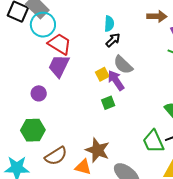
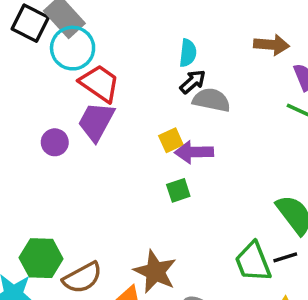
gray semicircle: (123, 65) -> (211, 100), moved, turned 145
purple arrow: (116, 80) -> (194, 152), turned -60
purple circle: (39, 93) -> (55, 142), moved
green hexagon: (33, 130) -> (41, 258), moved

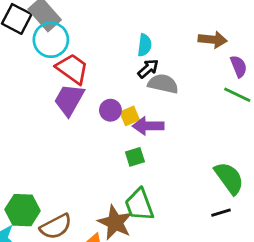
purple circle: (55, 142) -> (110, 110), moved
green trapezoid: (253, 262) -> (139, 205), moved

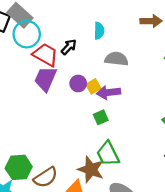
black arrow: (148, 69) -> (69, 47), moved

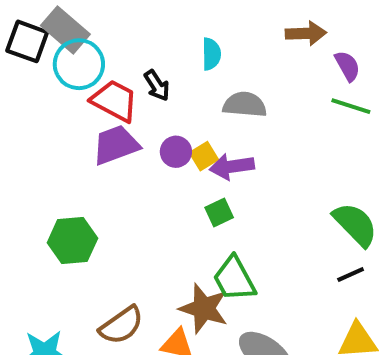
black arrow: (69, 47) -> (157, 85), turned 105
purple trapezoid: (46, 79) -> (116, 145), turned 48
green hexagon: (19, 167) -> (72, 240), moved

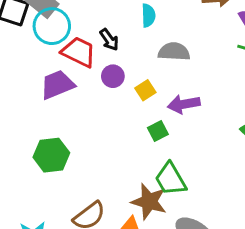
purple trapezoid: (116, 145) -> (57, 85), moved
purple circle: (176, 152) -> (113, 76), moved
purple arrow: (232, 167) -> (184, 104), moved

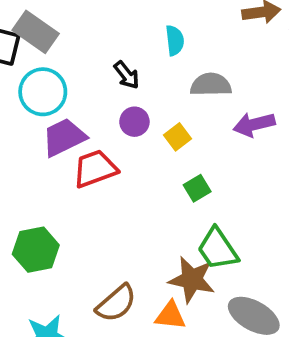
cyan circle: (52, 26) -> (43, 92), moved
red trapezoid: (79, 52) -> (95, 169), moved, turned -42
purple arrow: (184, 104) -> (254, 124), moved
green hexagon: (51, 155) -> (36, 250), moved

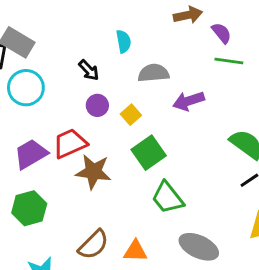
purple trapezoid: (64, 137) -> (31, 154), moved
green square: (197, 188) -> (149, 153), size x1.6
brown star: (192, 280) -> (93, 172), moved

